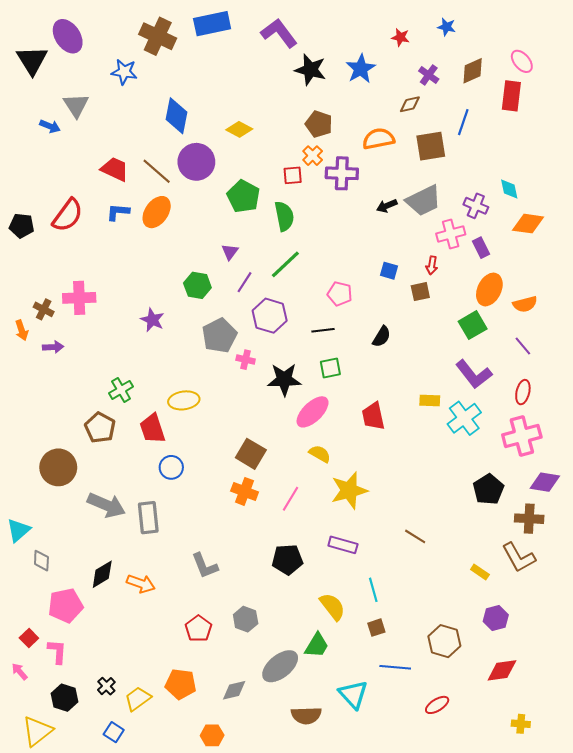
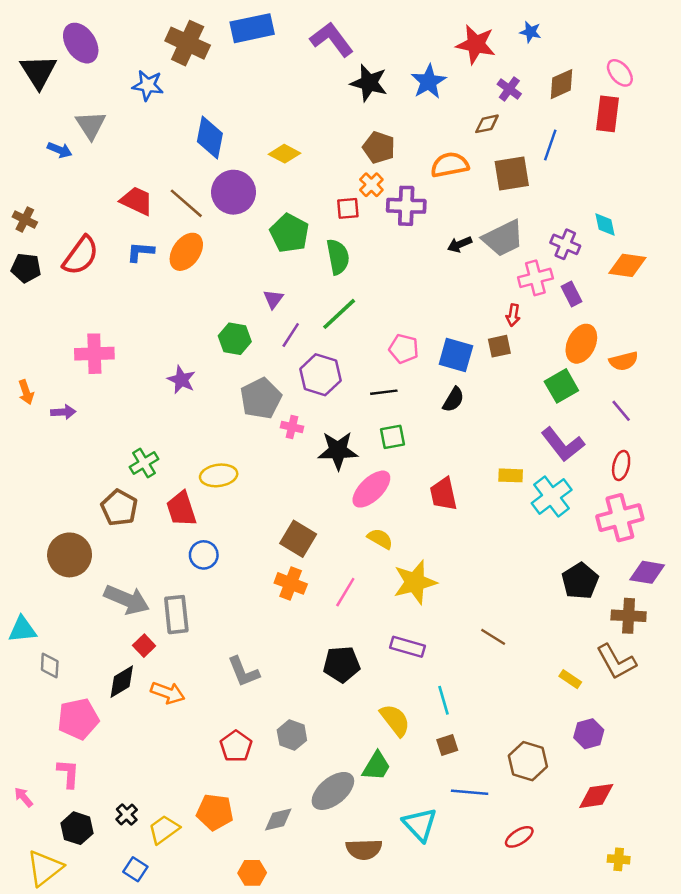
red star: (400, 37) -> (476, 44), size x1.8
blue square: (389, 271) -> (456, 355), moved, size x1.6
brown cross: (44, 309) -> (25, 219), moved
cyan triangle: (18, 530) -> (22, 629), turned 35
red square: (29, 638) -> (144, 646), moved

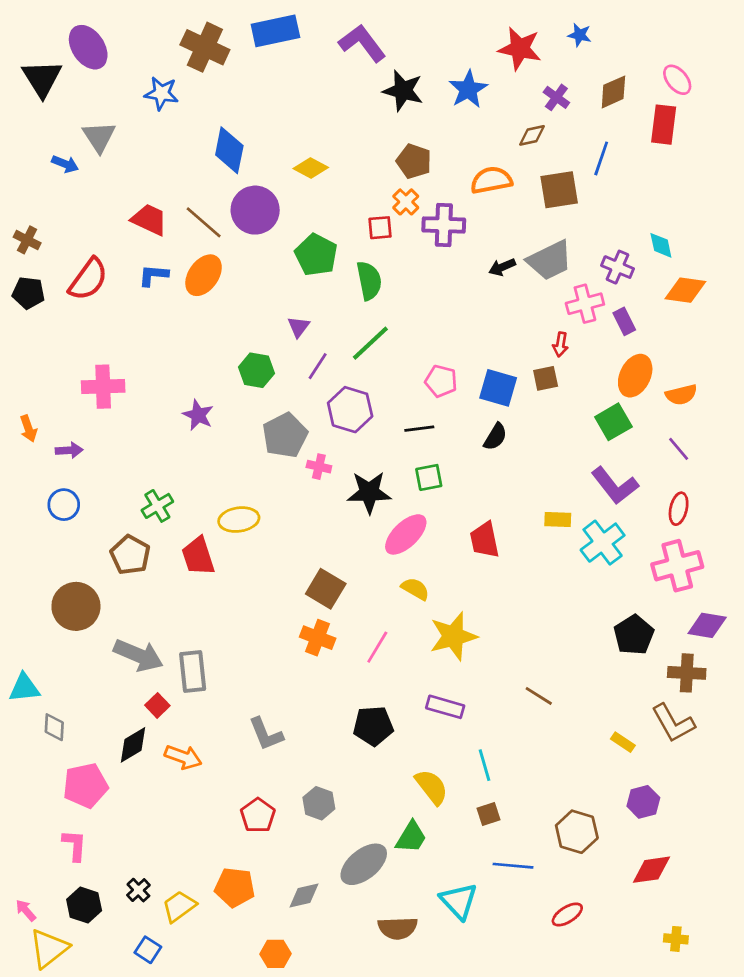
blue circle: (204, 555) -> (64, 505), moved
pink arrow: (24, 797) -> (26, 910), moved

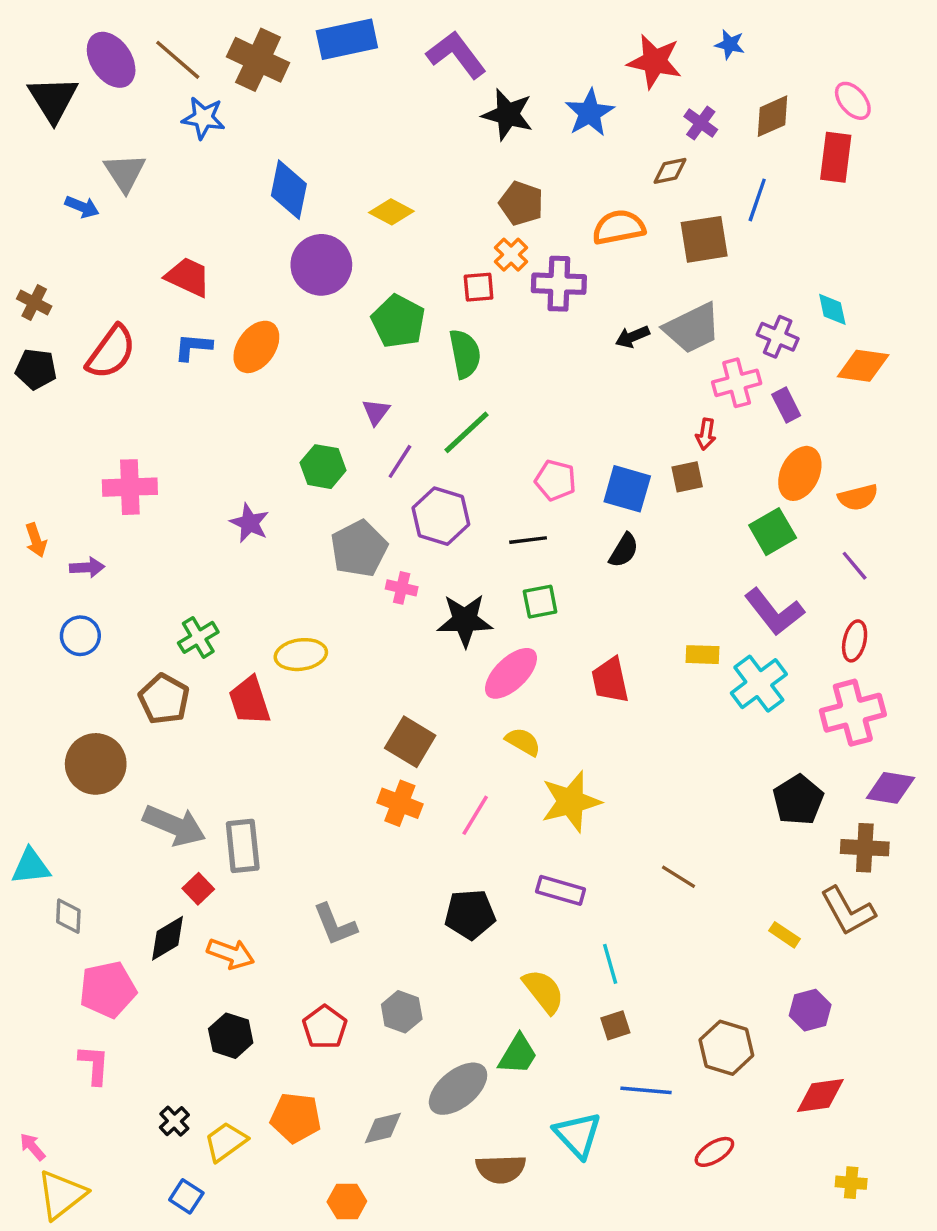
brown line: (204, 222) -> (178, 60), moved
black hexagon: (84, 905) -> (231, 1036), moved

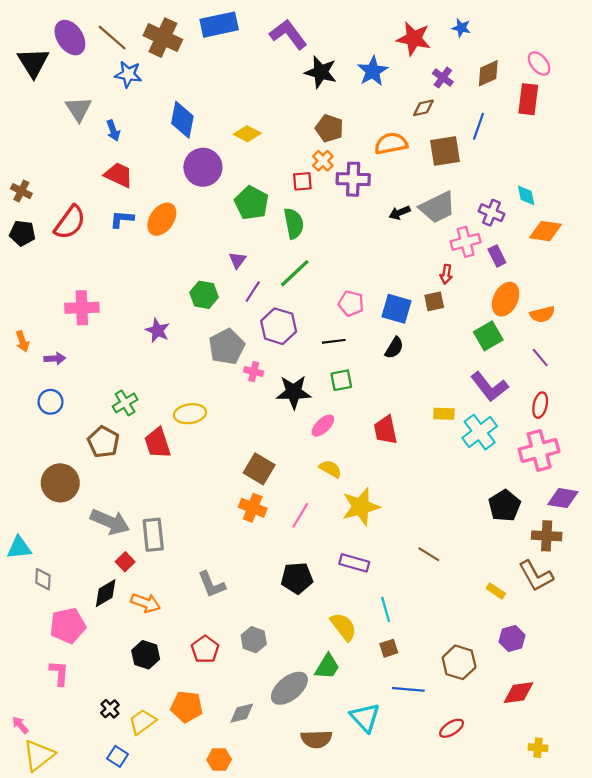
blue arrow: (82, 207) -> (113, 131), moved, turned 48
pink ellipse: (511, 673) -> (323, 426), size x0.7

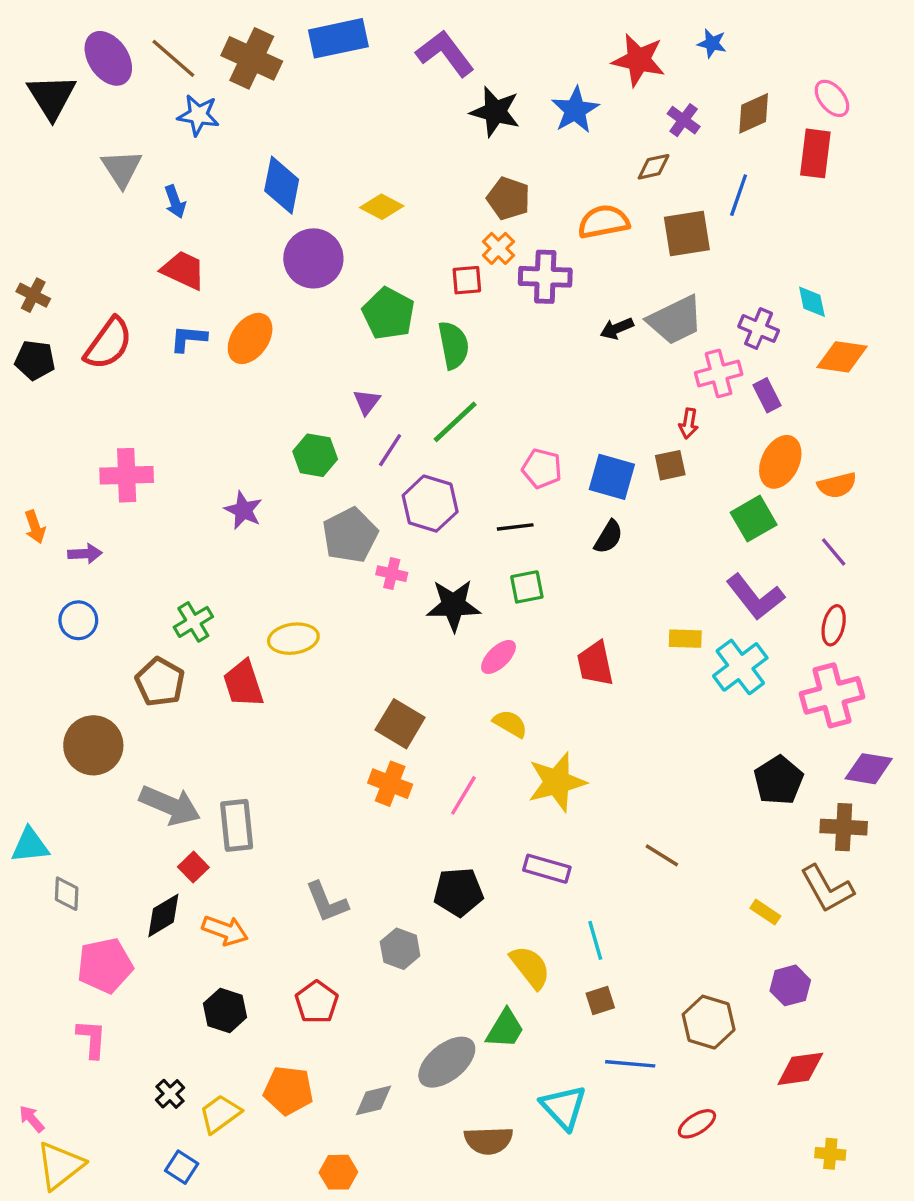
gray hexagon: (254, 640) -> (400, 949), moved

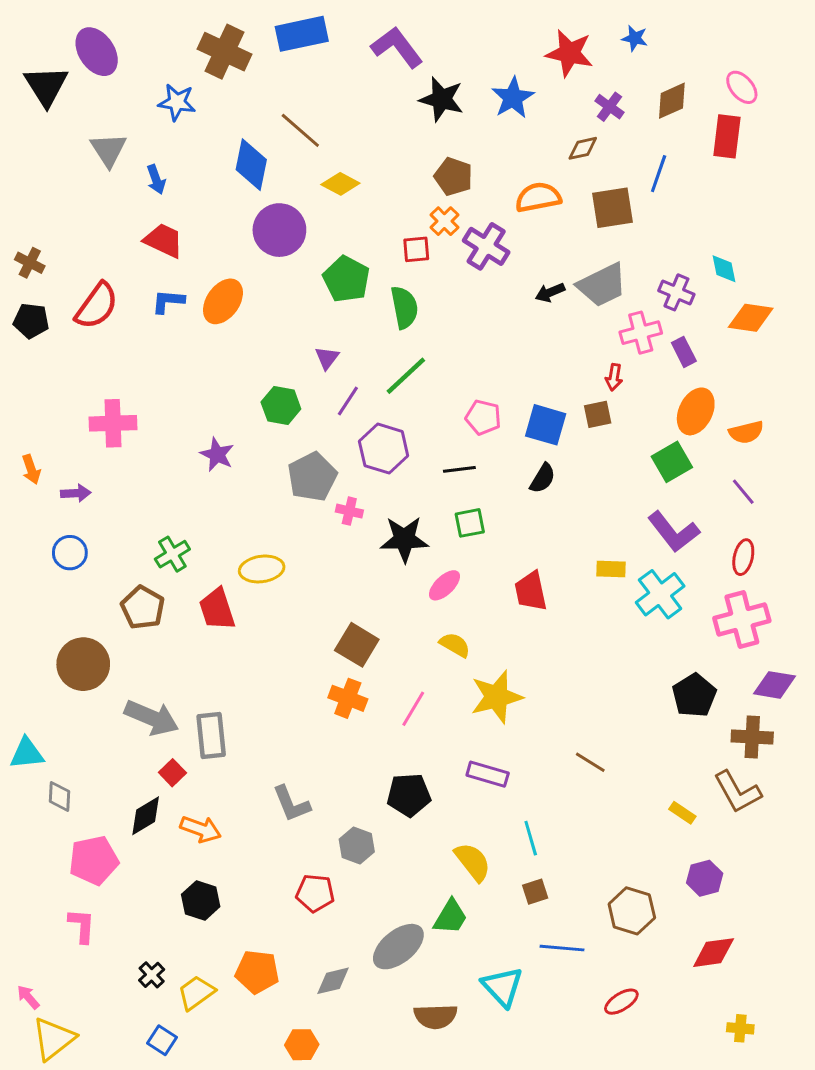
brown line: (173, 58) -> (300, 130), moved
purple cross: (545, 277) -> (486, 246), turned 30
red pentagon: (317, 1002) -> (315, 893), moved, turned -30

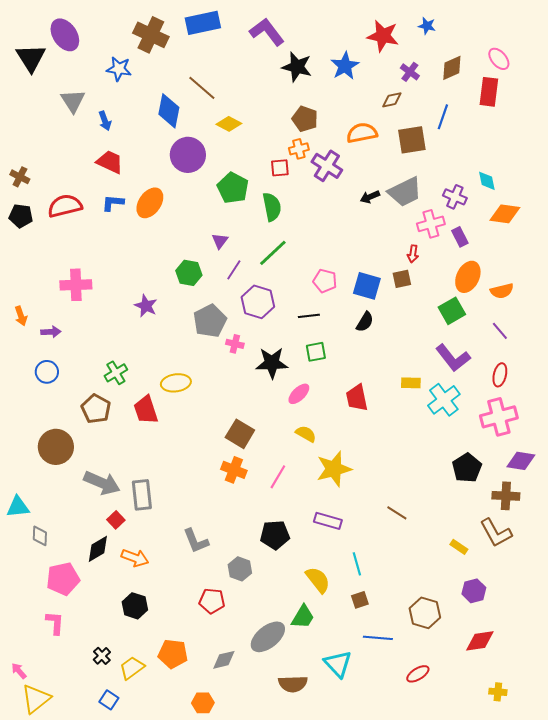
orange cross: (444, 221) -> (299, 149), turned 30
red semicircle: (97, 306) -> (65, 206), turned -140

